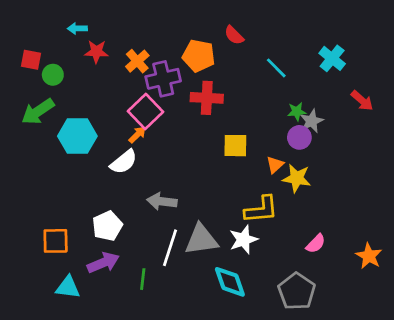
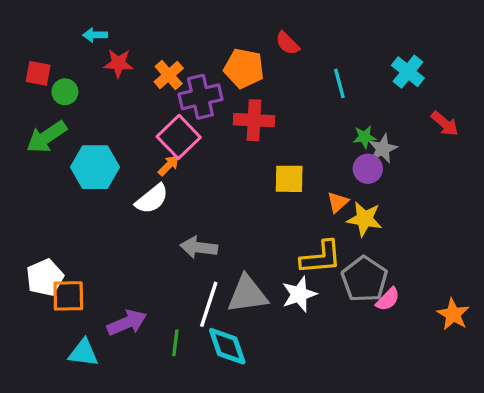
cyan line: (276, 68) -> (339, 83), turned 30
white pentagon: (107, 226) -> (45, 278), moved
cyan diamond: (230, 282) -> (227, 346), moved
gray pentagon: (297, 291) -> (364, 279), moved

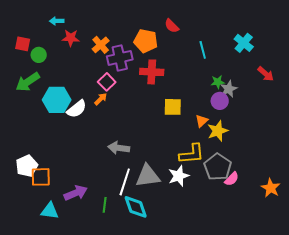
pink square: (179, 137) -> (107, 82), size x0.7
white semicircle: (152, 199) -> (77, 109), moved
yellow star: (364, 219) -> (218, 131), turned -30

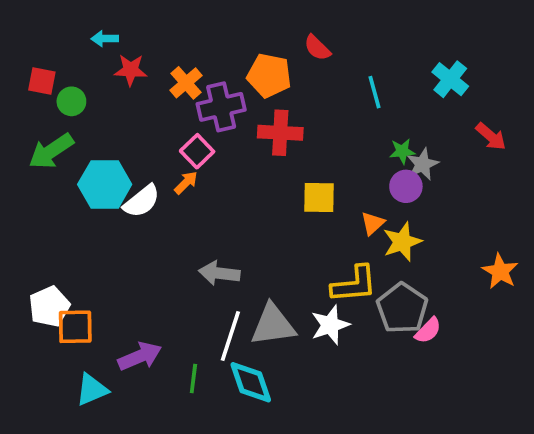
orange star: (271, 188) -> (500, 271), moved
cyan triangle: (50, 211) -> (92, 390), turned -30

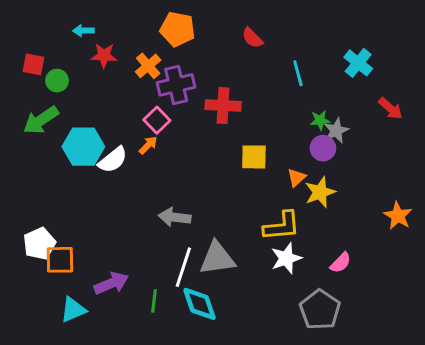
orange pentagon: (269, 75) -> (177, 29), moved
gray pentagon: (402, 308) -> (320, 310), moved
white star: (330, 325) -> (286, 258), moved

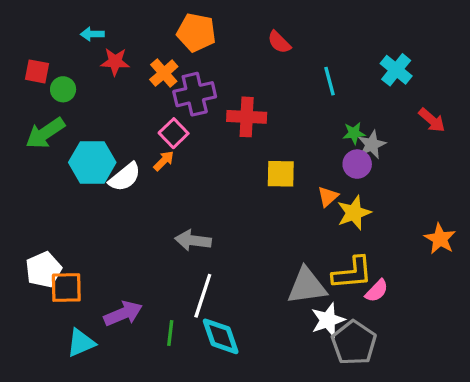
yellow L-shape: (282, 226) -> (352, 273), moved
gray triangle: (217, 258) -> (307, 286), moved
white star: (286, 258) -> (328, 320), moved

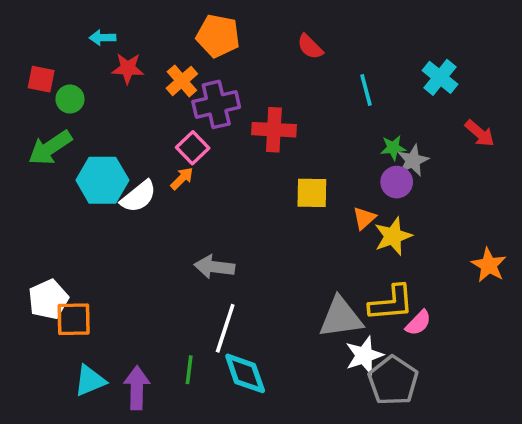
purple arrow: (123, 314) -> (137, 388), moved, turned -66

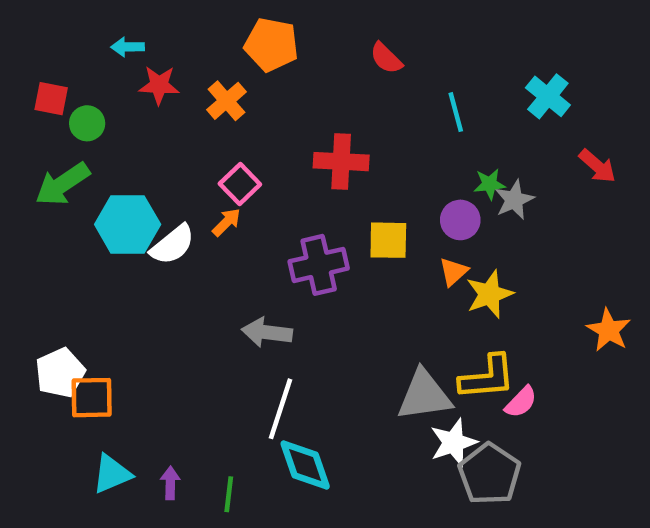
purple cross: (216, 104) -> (319, 265), moved
purple circle: (397, 182) -> (460, 220), moved
green line: (189, 370) -> (229, 494), moved
purple arrow: (137, 388) -> (170, 483), size x0.6

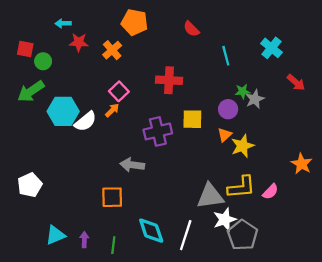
orange square: (92, 398) -> (112, 197), moved
pink semicircle: (521, 402) -> (270, 192), moved
white line: (280, 409) -> (186, 235), moved

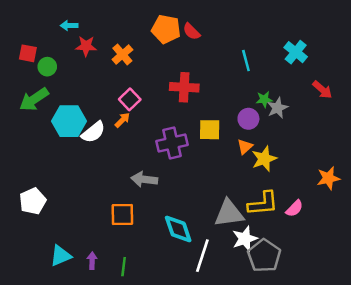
orange pentagon: (134, 22) -> (166, 29), moved
red semicircle: (191, 29) -> (191, 32), moved
orange star: (302, 164) -> (328, 178), turned 30
cyan diamond: (151, 231) -> (178, 229), moved

